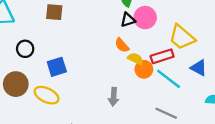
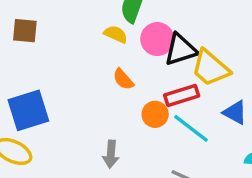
black triangle: (128, 20) -> (181, 50), moved, size x1.5
yellow semicircle: (135, 59) -> (116, 34), moved
blue square: (57, 67) -> (28, 110), size x1.4

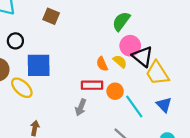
yellow semicircle: (116, 34) -> (120, 61), moved
black triangle: (181, 50) -> (143, 56), turned 40
red rectangle: (182, 96) -> (92, 85), moved

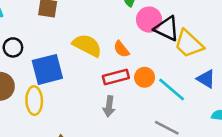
yellow semicircle: (120, 61) -> (87, 45), moved, size x1.6
yellow ellipse: (22, 88) -> (34, 101), turned 60

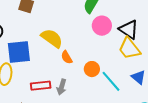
black triangle: (167, 29) -> (129, 29), moved
orange semicircle: (121, 49) -> (67, 57), moved
red rectangle: (116, 77) -> (41, 86), moved

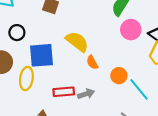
gray arrow: (62, 87) -> (86, 94), turned -126

